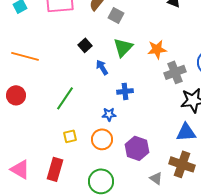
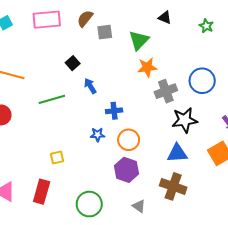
gray square: (116, 15) -> (105, 32), turned -35
green triangle: (123, 47) -> (139, 40), moved
green line: (65, 98) -> (52, 99), moved, turned 40
orange circle: (102, 139) -> (129, 140), moved
gray triangle: (156, 178) -> (139, 206), moved

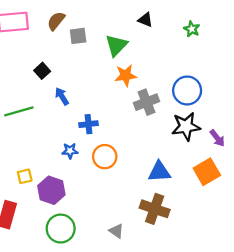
black star: (185, 120) -> (186, 126), moved
purple hexagon: (127, 170) -> (51, 190), moved

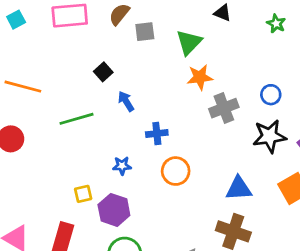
blue circle: (187, 90) -> (271, 95), size x0.6
blue star: (70, 151) -> (122, 166), moved

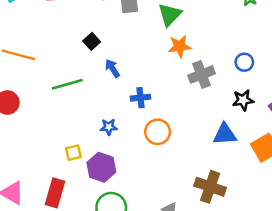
black star: (269, 136) -> (243, 100), size x0.7
blue triangle: (239, 188) -> (225, 134), moved

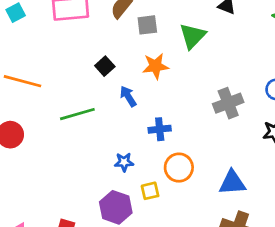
orange star: (180, 46) -> (156, 66), moved
blue triangle: (225, 134) -> (232, 183), moved
yellow square: (73, 153) -> (150, 191), moved

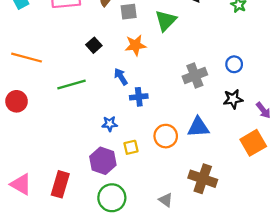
blue arrow: (128, 96) -> (121, 77), moved
orange circle: (179, 168) -> (166, 136), moved
blue triangle: (232, 183) -> (198, 127), moved

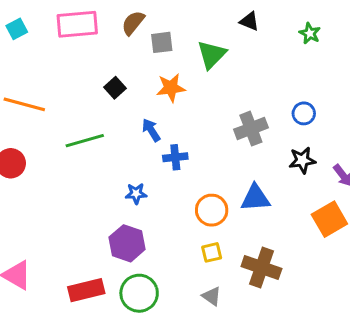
yellow square: (131, 147) -> (212, 252), moved
red rectangle: (60, 184) -> (86, 290), moved, turned 60

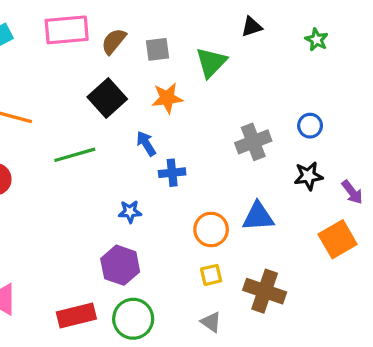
black triangle: (249, 21) -> (252, 27), turned -40
brown semicircle: (133, 23) -> (114, 41), moved
black square: (115, 88) -> (107, 98), size x1.6

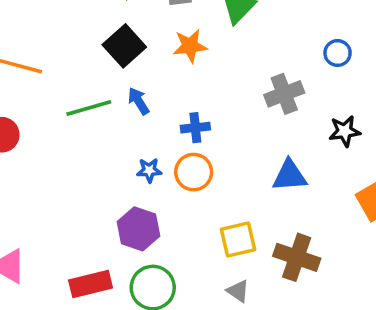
blue circle: (310, 126) -> (338, 53), moved
blue arrow: (146, 143) -> (139, 101), moved
orange circle: (211, 229) -> (194, 172), moved
yellow square: (211, 275) -> (238, 240), size x1.5

